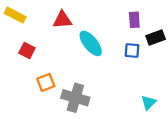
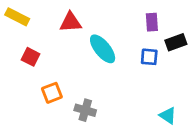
gray cross: (75, 98) -> (85, 110), size x0.7
cyan triangle: (149, 102) -> (168, 116), turned -42

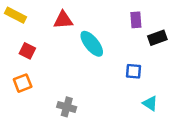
blue square: (149, 57) -> (133, 71), moved
orange square: (52, 93) -> (23, 83), moved
gray cross: (85, 110) -> (67, 107), moved

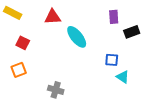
cyan triangle: (150, 103) -> (123, 77), moved

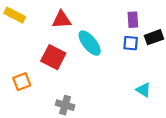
red square: (23, 43) -> (53, 57), moved, size x1.5
blue square: (112, 60) -> (131, 43), moved

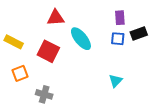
yellow rectangle: (15, 15) -> (14, 42), moved
cyan triangle: (143, 90) -> (116, 81), moved, turned 40
gray cross: (65, 105) -> (44, 94), moved

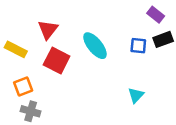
red triangle: (56, 18) -> (48, 30), moved, turned -48
purple rectangle: (120, 18) -> (156, 15), moved, turned -48
gray cross: (44, 94) -> (31, 111), moved

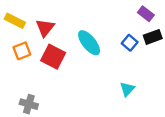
blue square: (138, 46) -> (130, 43), turned 35
yellow rectangle: (16, 49) -> (15, 21), moved
orange square: (23, 86) -> (22, 51), moved

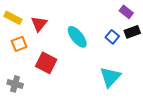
red square: (53, 57) -> (46, 63), moved
cyan triangle: (127, 89) -> (110, 77), size x1.6
gray cross: (29, 104) -> (15, 84), moved

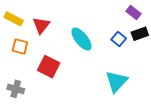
orange square: (19, 44) -> (20, 46), turned 35

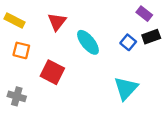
red triangle: (41, 25) -> (57, 22), moved

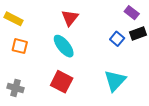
red triangle: (57, 22) -> (70, 18), moved
cyan ellipse: (88, 42) -> (64, 46), moved
red square: (52, 72) -> (62, 82), moved

